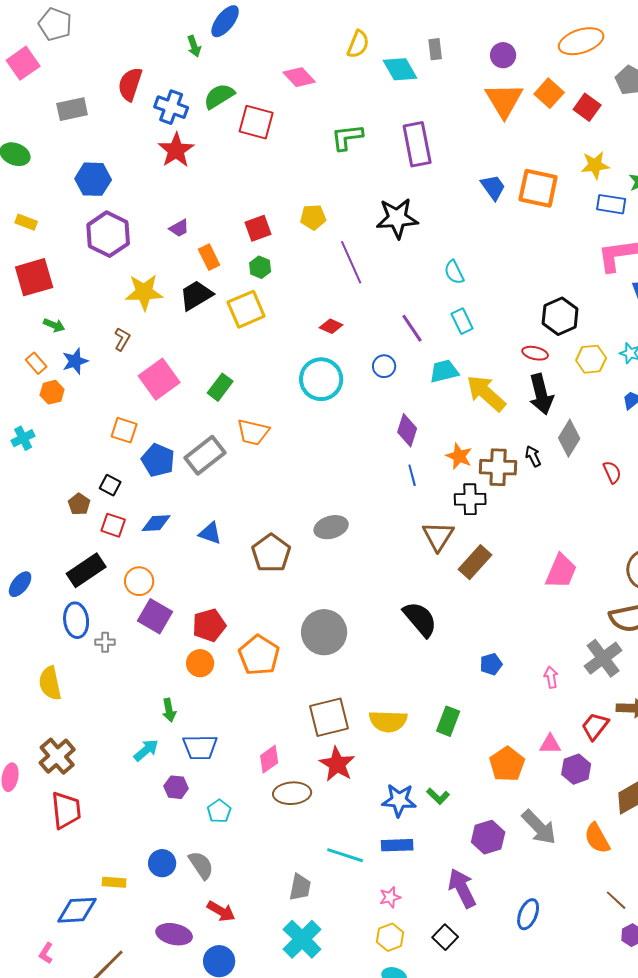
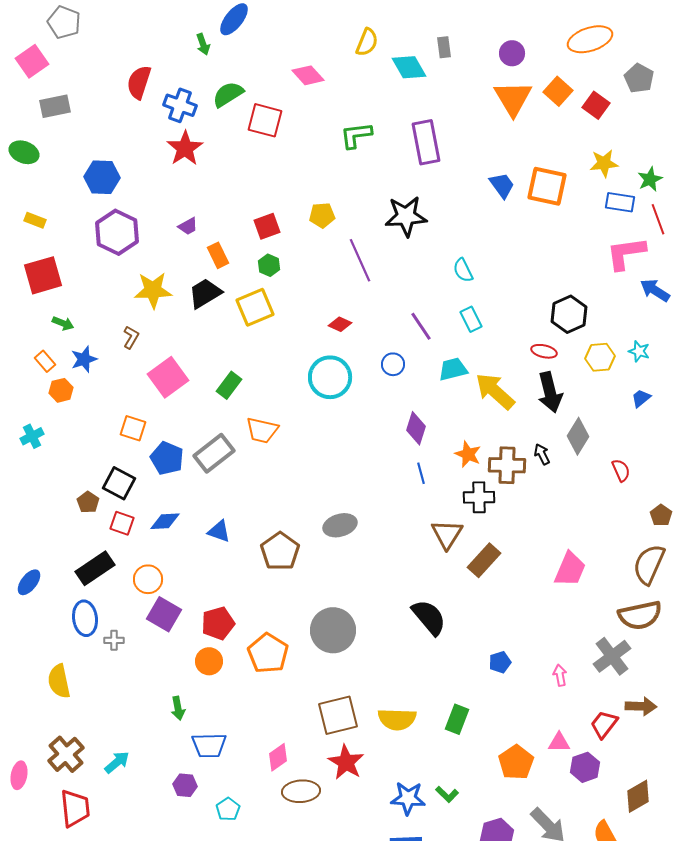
gray rectangle: (72, 109) -> (55, 106), moved
black square: (110, 485) -> (119, 483), size x1.5
cyan arrow: (146, 750) -> (117, 762), moved

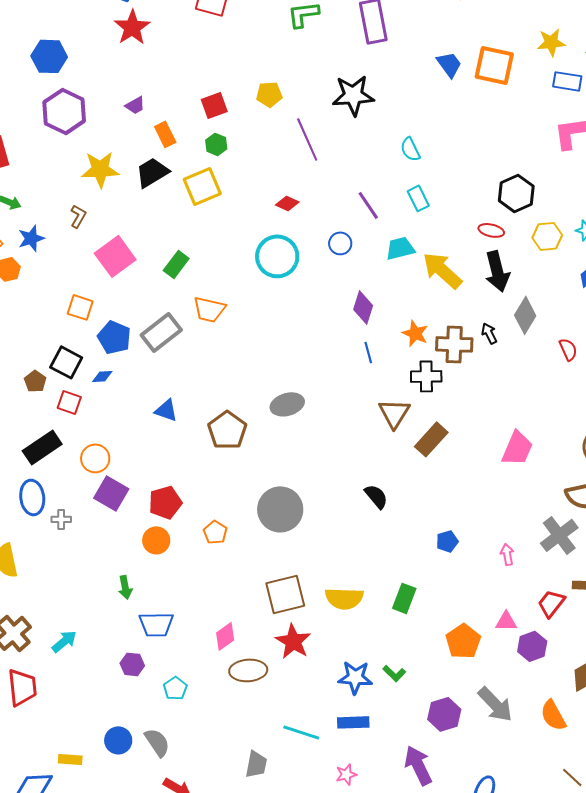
blue diamond: (165, 521) -> (102, 376), moved, size x0.7
black semicircle: (429, 617) -> (376, 496), size x0.7
orange pentagon: (268, 653) -> (215, 532), size x0.6

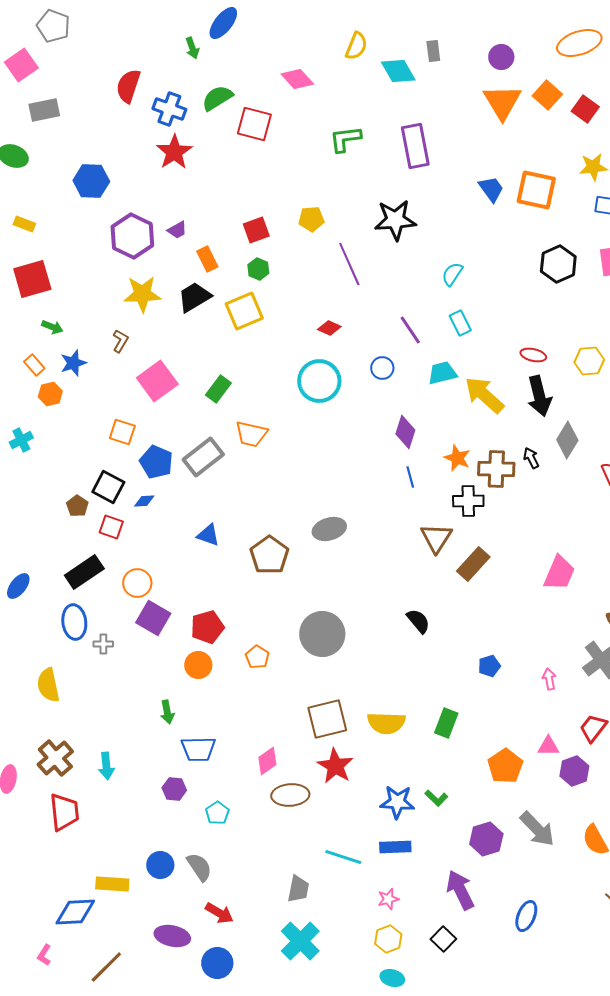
purple hexagon: (64, 111) -> (132, 236), moved
cyan semicircle: (410, 149) -> (452, 274), turned 60
black hexagon: (516, 193) -> (558, 264), moved
cyan arrow: (64, 641) -> (106, 766), turned 124
yellow rectangle: (70, 759) -> (112, 884), size x1.4

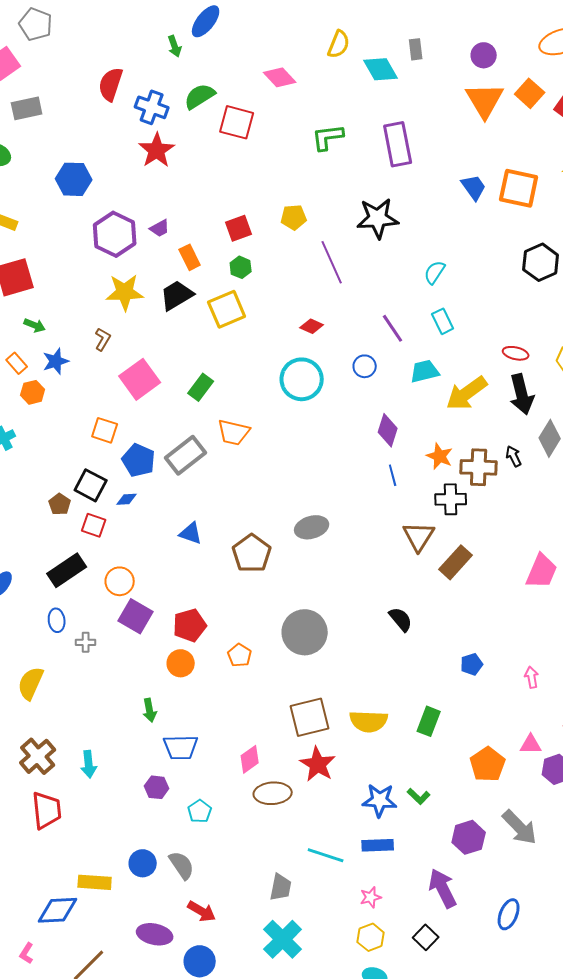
yellow arrow: (484, 395) -> (467, 393), turned -78
blue ellipse: (74, 622) -> (57, 620), size x0.7
yellow semicircle: (48, 685) -> (31, 683), turned 36

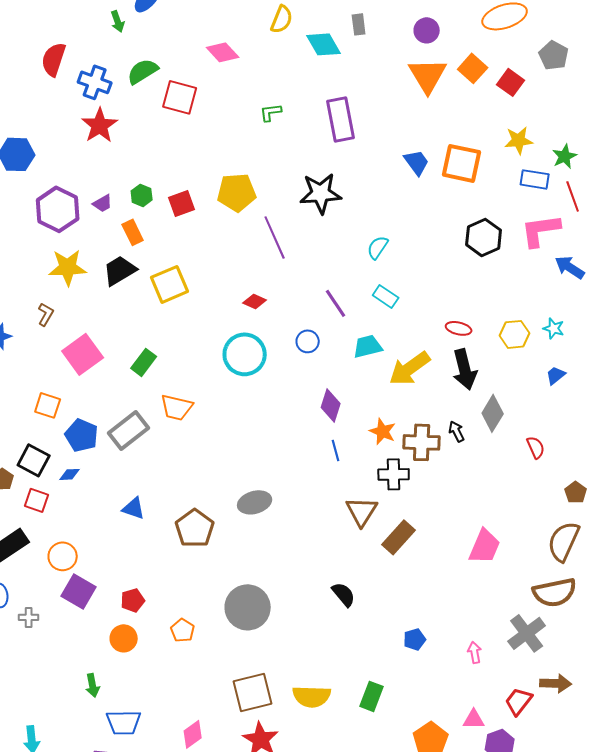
green L-shape: (328, 137) -> (271, 112), size x0.7
yellow pentagon: (294, 217) -> (237, 192), size x1.5
green hexagon: (241, 267) -> (142, 195), moved
cyan rectangle: (443, 321) -> (386, 296), turned -30
red pentagon: (190, 625) -> (133, 600), size x0.7

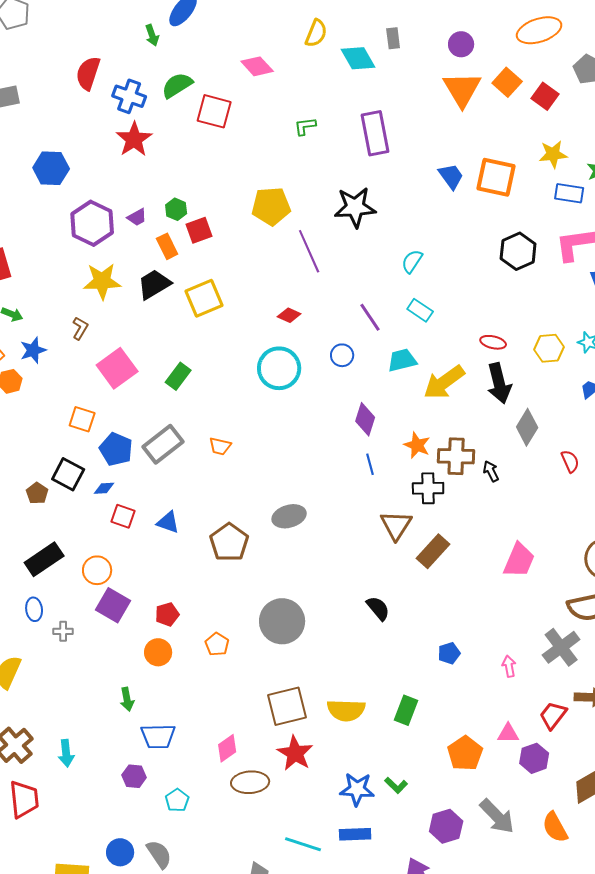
red square: (182, 203) -> (199, 230), moved
orange trapezoid: (177, 407) -> (220, 446), moved, size x0.7
black arrow: (457, 431) -> (491, 471), moved
red square: (37, 500) -> (123, 516), moved

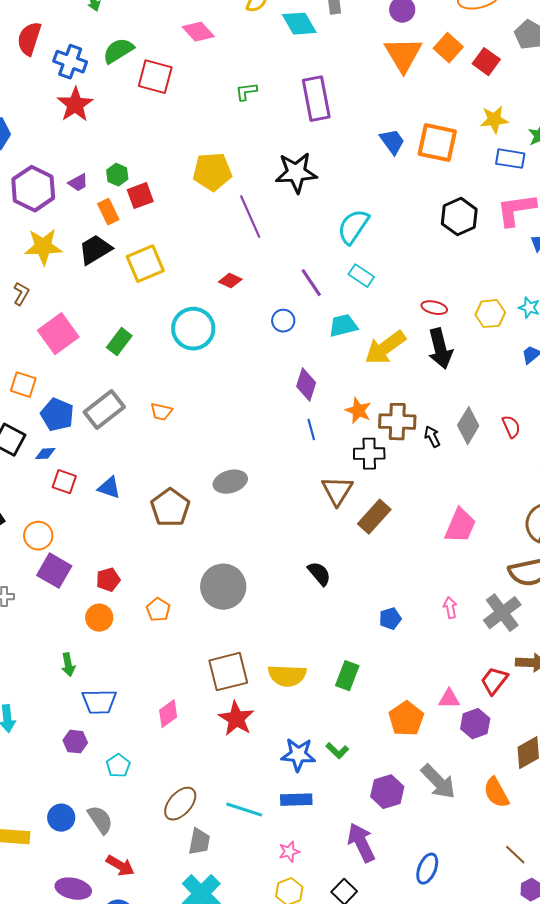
cyan semicircle: (412, 261) -> (353, 227), size x1.5
cyan circle: (279, 368) -> (193, 329), moved
gray diamond: (527, 427) -> (468, 426), moved
pink arrow: (509, 666) -> (450, 608), moved
brown ellipse: (250, 782) -> (180, 804), moved, turned -45

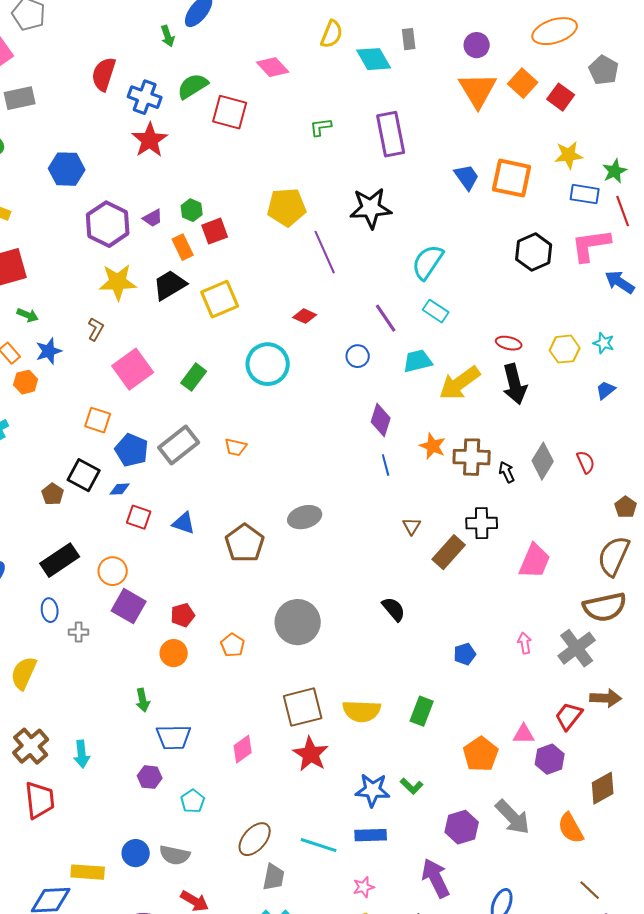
black cross: (369, 454) -> (482, 523), moved
brown triangle: (337, 491) -> (412, 526), size x0.6
gray semicircle: (100, 820) -> (175, 855), turned 136

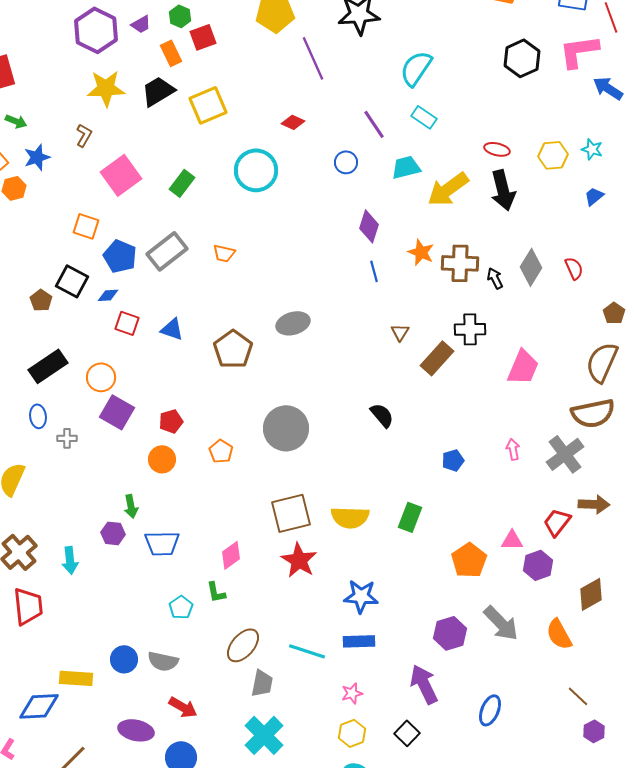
purple hexagon: (150, 777) -> (113, 533), moved
green L-shape: (412, 786) -> (216, 592), moved, turned 35

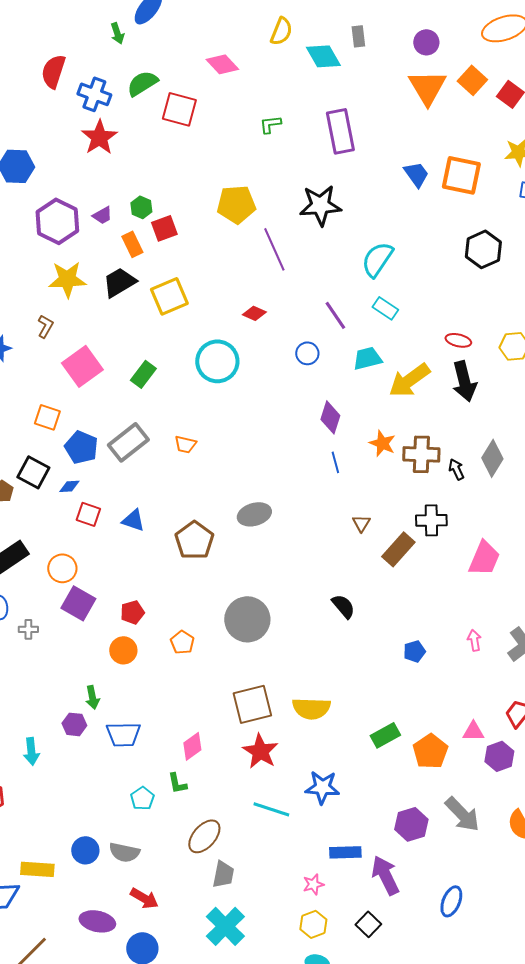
green rectangle: (410, 517) -> (385, 735), moved, turned 40
blue rectangle: (359, 641) -> (345, 852), moved
cyan line: (307, 651) -> (271, 809), moved

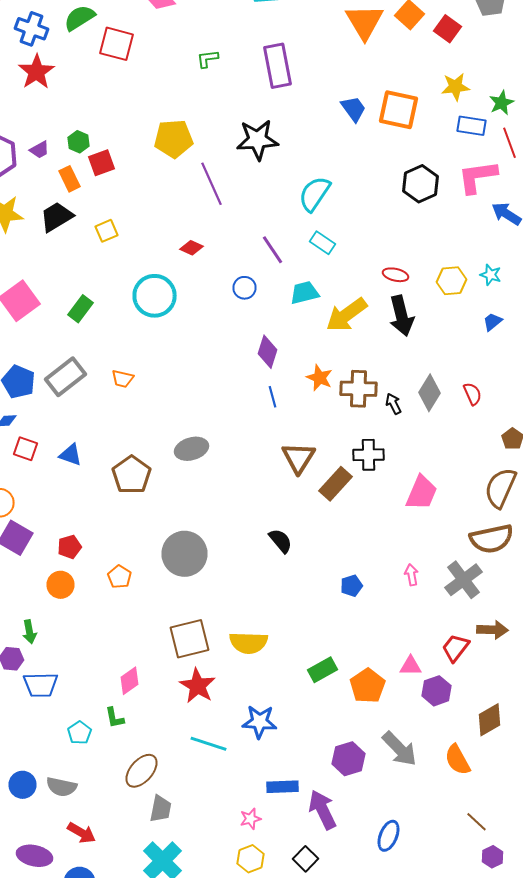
yellow square: (169, 296) -> (106, 231), size x0.6
brown triangle: (361, 523) -> (298, 458), size x1.8
blue trapezoid: (123, 734) -> (40, 685), moved

